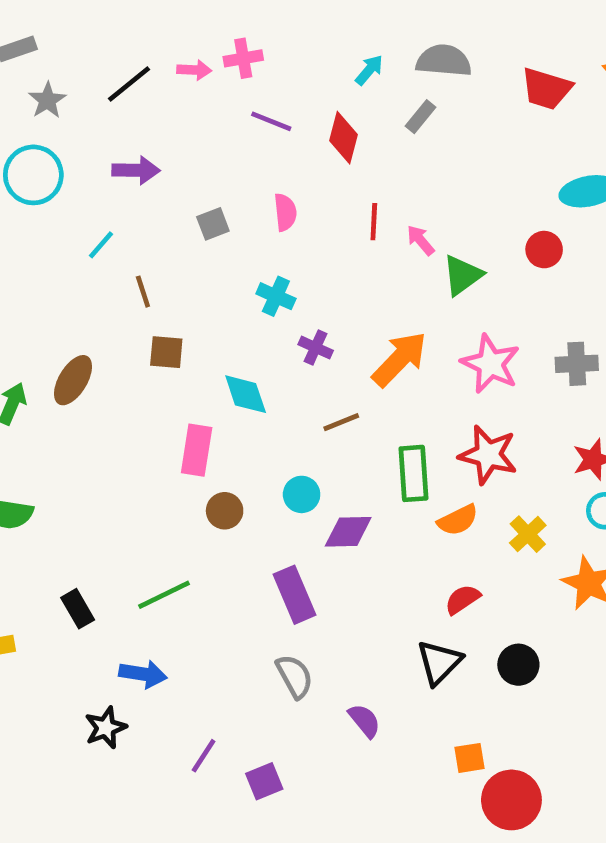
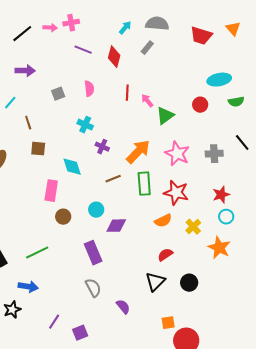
green rectangle: (413, 473) -> (144, 184), moved

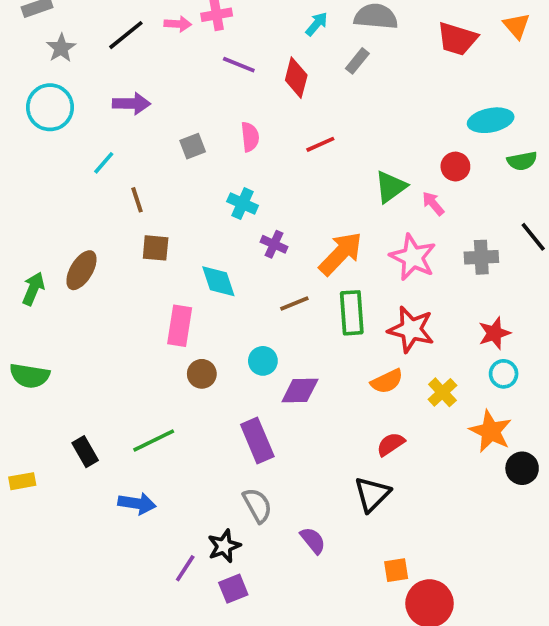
red line: (127, 93) -> (320, 144), turned 63
pink arrow: (147, 101) -> (433, 204), moved
black circle: (189, 283) -> (522, 468), moved
black star: (12, 310) -> (224, 546), moved

